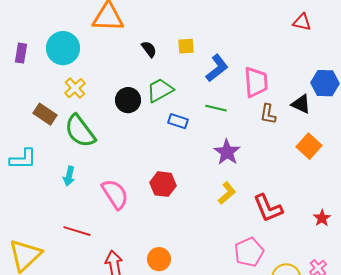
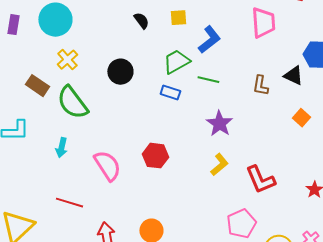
pink trapezoid: (256, 82) -> (263, 23), moved
green trapezoid: (160, 90) -> (176, 62), moved
orange square: (309, 146) -> (301, 118), size x0.7

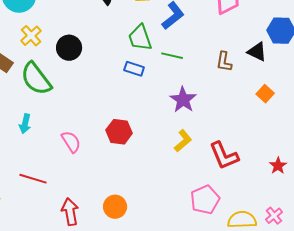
green trapezoid: (176, 62) -> (140, 38), turned -80
black circle: (120, 72) -> (69, 48), moved
pink semicircle: (107, 166) -> (71, 142), size x0.7

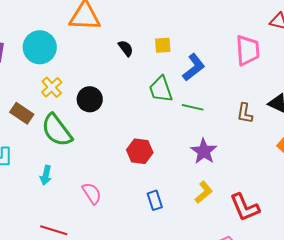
blue rectangle: (134, 69) -> (155, 200), moved, turned 54
red hexagon: (119, 132) -> (140, 151), moved

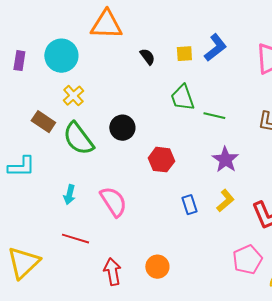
blue L-shape: (194, 67) -> (215, 48), moved
black circle: (90, 99) -> (122, 128), moved
cyan arrow: (46, 175) -> (69, 195), moved
pink semicircle: (92, 193) -> (113, 202), size x1.4
blue rectangle: (155, 200) -> (189, 205), moved

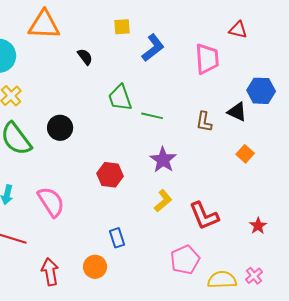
yellow square: (184, 54) -> (122, 27), moved
red hexagon: (161, 160) -> (110, 175), moved
blue rectangle: (189, 205) -> (117, 238), moved

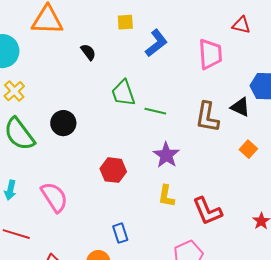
brown L-shape: (204, 122) -> (207, 117), size x1.5
yellow L-shape: (163, 201) -> (166, 196), turned 140

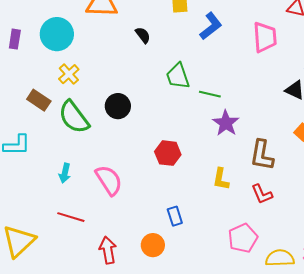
brown L-shape: (207, 117) -> (262, 155), moved
purple star: (166, 155) -> (226, 123), moved
red L-shape: (207, 211) -> (262, 194), size x0.7

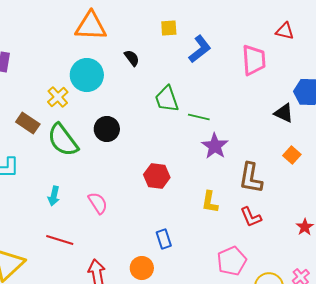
cyan circle: (57, 34) -> (87, 75), moved
pink semicircle: (109, 180) -> (98, 203), size x0.7

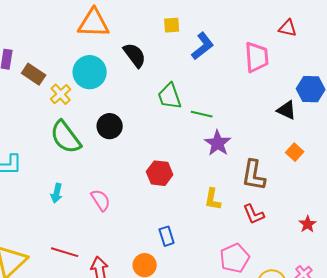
black semicircle: (132, 58) -> (135, 55), size x1.5
brown rectangle: (28, 123) -> (34, 74), moved
red line: (60, 240) -> (65, 252), moved

